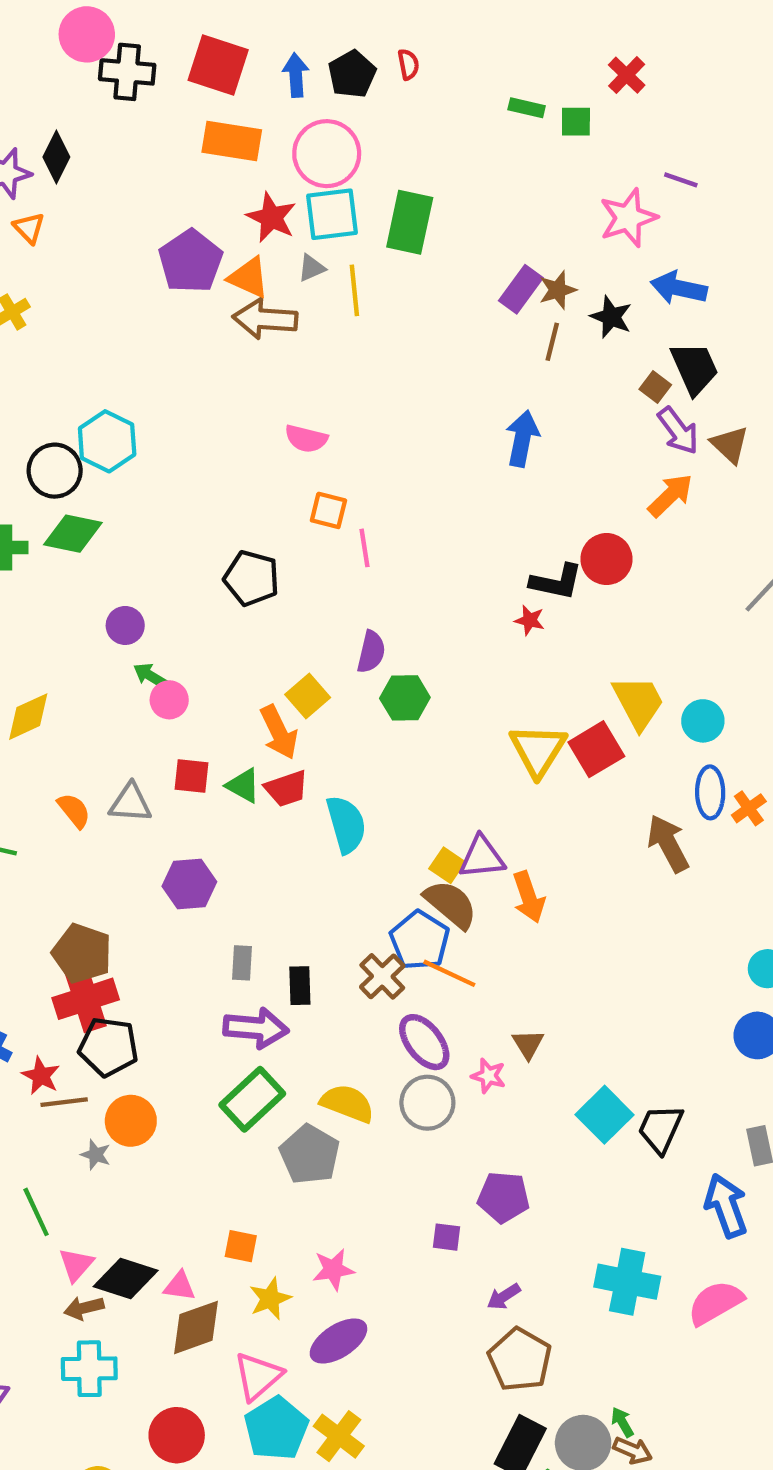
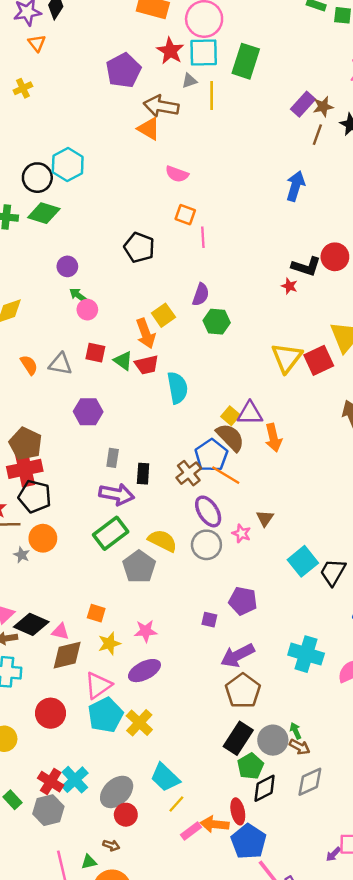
orange triangle: (249, 278) -> (149, 129), moved
purple arrow: (504, 1297) -> (237, 655), size x1.8

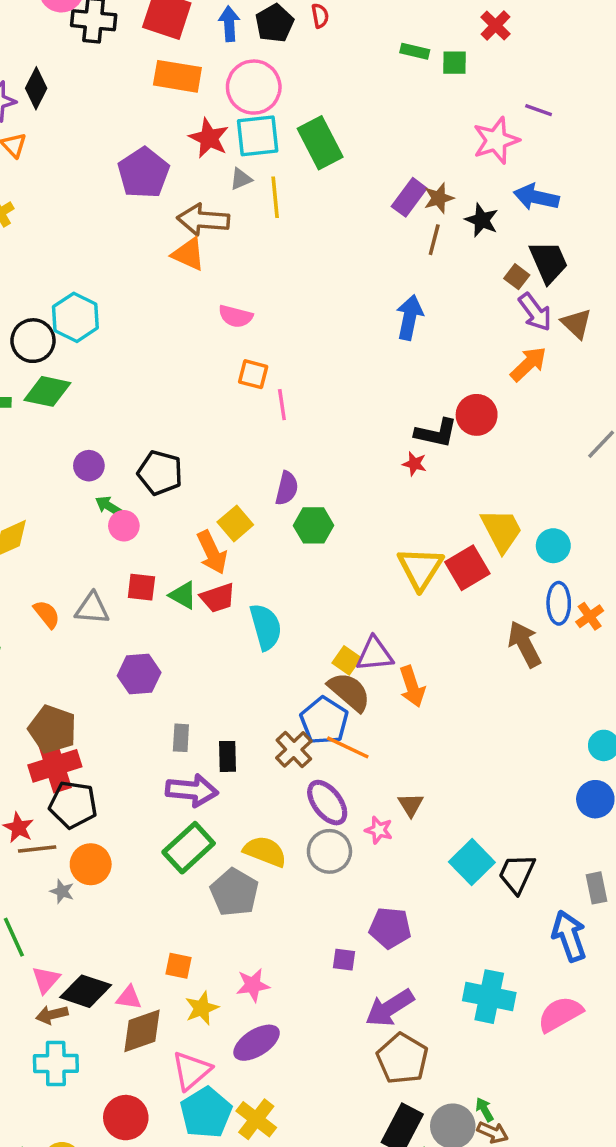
green rectangle: (246, 61) -> (320, 143), turned -40
black pentagon: (139, 248) -> (160, 473), moved

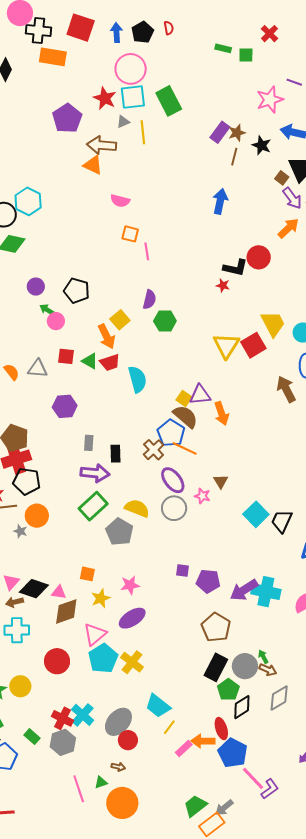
orange rectangle: (177, 76) -> (53, 57), moved
purple pentagon: (390, 928) -> (208, 581), moved
purple arrow: (390, 1008) -> (244, 590), moved

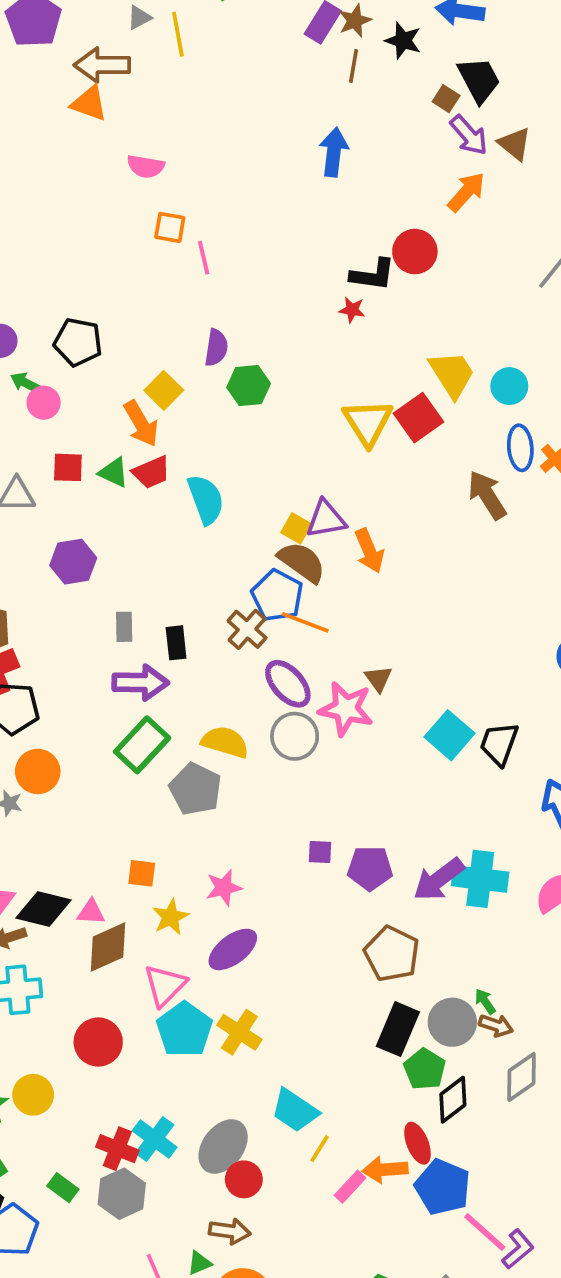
pink star: (202, 496) -> (346, 709), size x1.8
brown arrow: (118, 767) -> (230, 1231), size x1.5

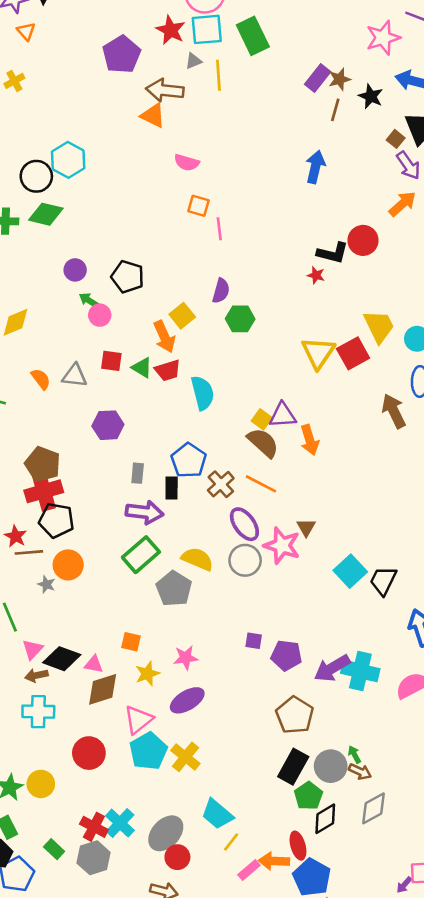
blue pentagon: (277, 596) -> (189, 461), moved

